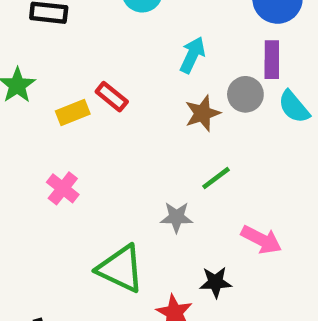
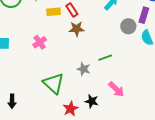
brown star: (202, 113) -> (77, 29), moved

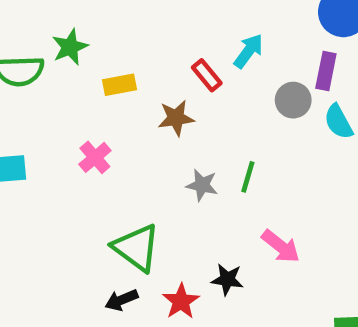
red rectangle: (72, 10) -> (207, 75), moved
green line: (105, 58) -> (248, 177), turned -48
gray star: (84, 69) -> (202, 185), moved
black arrow: (12, 101) -> (121, 300), moved, turned 72

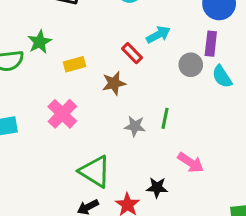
cyan arrow: (249, 51) -> (158, 35), turned 30
pink cross: (95, 157) -> (62, 114), size x1.4

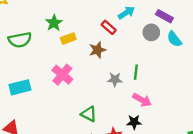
green star: (40, 42) -> (54, 23), moved
purple rectangle: (211, 44) -> (164, 16), turned -63
pink arrow: (191, 163) -> (142, 100), moved
green triangle: (95, 171) -> (89, 114), size x0.7

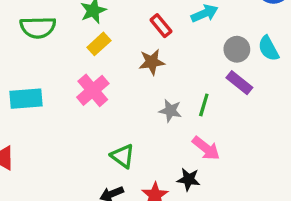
purple rectangle: (164, 16) -> (239, 83), moved
red rectangle: (109, 27) -> (161, 26), moved
yellow rectangle: (68, 39) -> (99, 44), moved, turned -32
cyan semicircle: (174, 39) -> (268, 48), moved

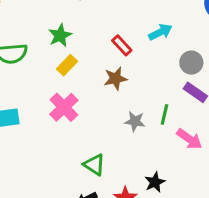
pink arrow: (206, 148) -> (189, 139), moved
black star: (189, 179) -> (155, 182), turned -30

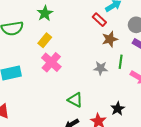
red rectangle: (122, 45) -> (99, 20), moved
yellow rectangle: (67, 65) -> (45, 40), moved
brown star: (115, 79) -> (110, 39), moved

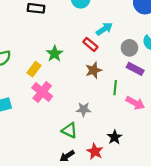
green star: (45, 13) -> (55, 54), moved
brown star: (110, 39) -> (94, 70), moved
gray star: (101, 68) -> (84, 109), moved

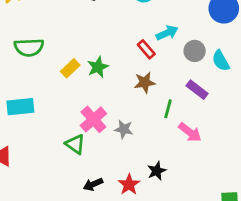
gray circle: (129, 48) -> (195, 51), moved
green star: (55, 54) -> (98, 67), moved
pink cross: (42, 92) -> (93, 119), moved
green triangle: (69, 130) -> (75, 144), moved

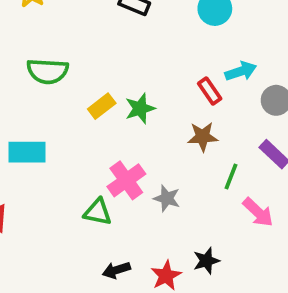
green triangle: (75, 144) -> (98, 212), turned -30

